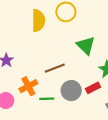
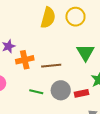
orange cross: (28, 86) -> (25, 60), moved

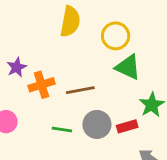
yellow circle: (75, 17) -> (116, 36), moved
green triangle: (85, 52) -> (128, 67), turned -30

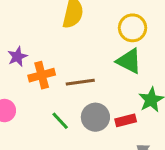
yellow circle: (116, 36) -> (133, 28), moved
green line: (62, 129) -> (60, 121), turned 36

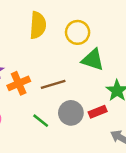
yellow circle: (133, 28) -> (78, 32), moved

